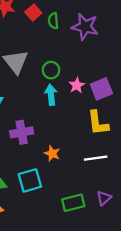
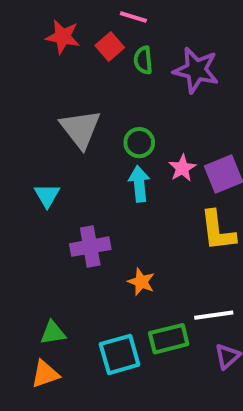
white line: (96, 158) -> (214, 315), moved
cyan square: (30, 180) -> (120, 354), moved
green rectangle: (73, 203) -> (169, 339), moved

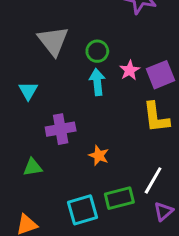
white line: (214, 315) -> (153, 180), turned -52
green triangle: (53, 333) -> (33, 167), moved

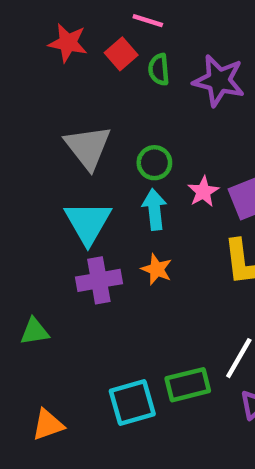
cyan triangle: (28, 91) -> (88, 223), moved, size x1.6
orange star: (99, 156) -> (157, 269), moved
green triangle: (33, 167) -> (35, 331), moved

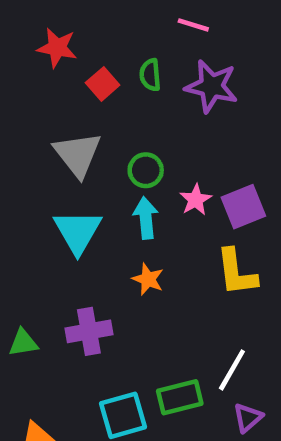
pink line: (148, 21) -> (193, 25), moved
red square: (121, 54) -> (103, 84), moved
purple cross: (99, 280) -> (89, 331), moved

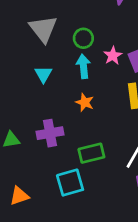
cyan triangle: (78, 232) -> (43, 74), size x0.6
green rectangle: (180, 397) -> (91, 153), moved

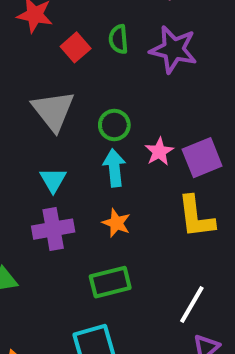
purple cross: (50, 133) -> (53, 229), moved
green rectangle: (91, 153) -> (110, 282), moved

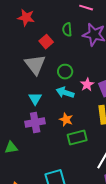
red square: (76, 47) -> (46, 42), moved
cyan arrow: (114, 168) -> (65, 93), turned -66
green rectangle: (110, 282) -> (77, 138), moved

